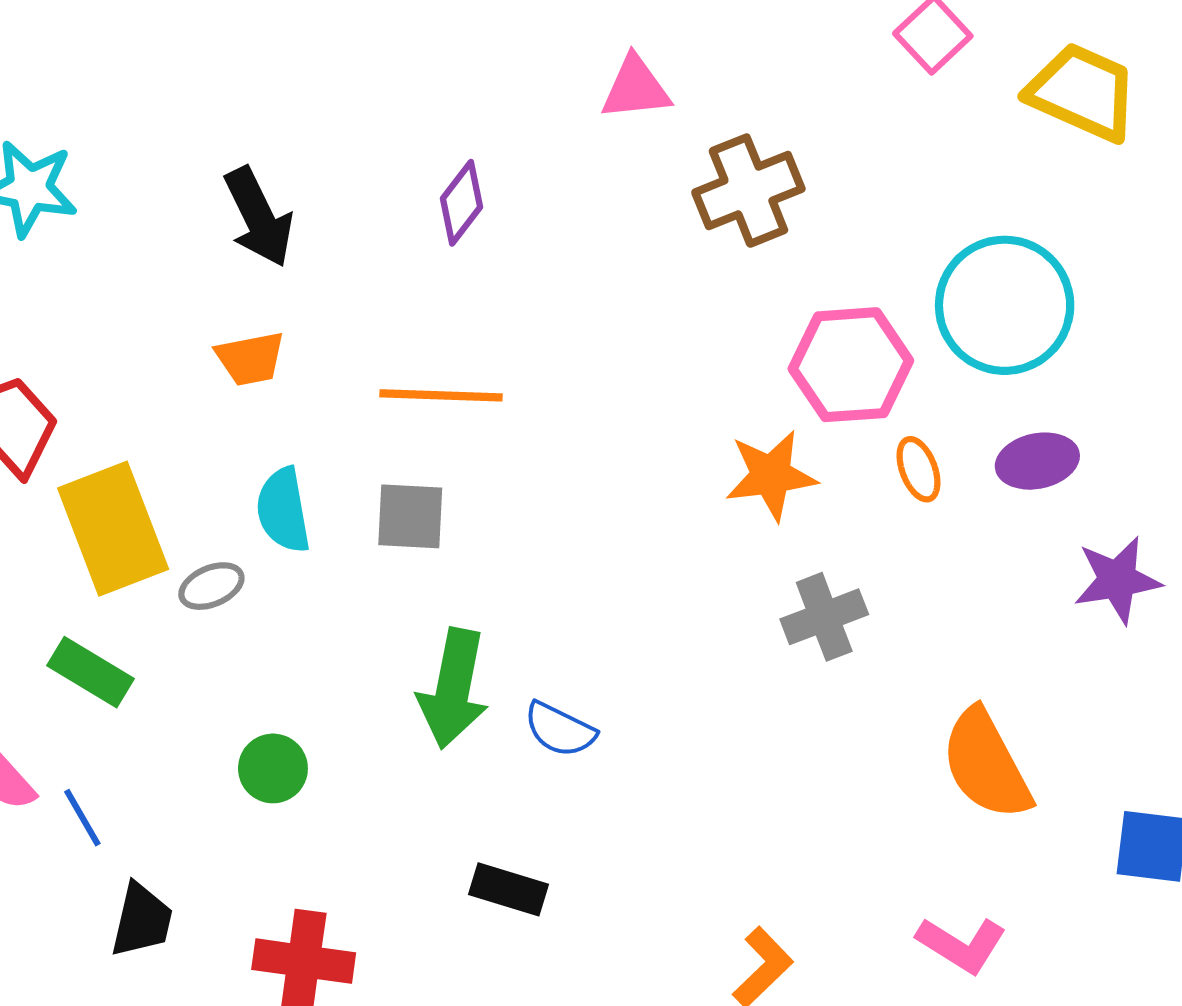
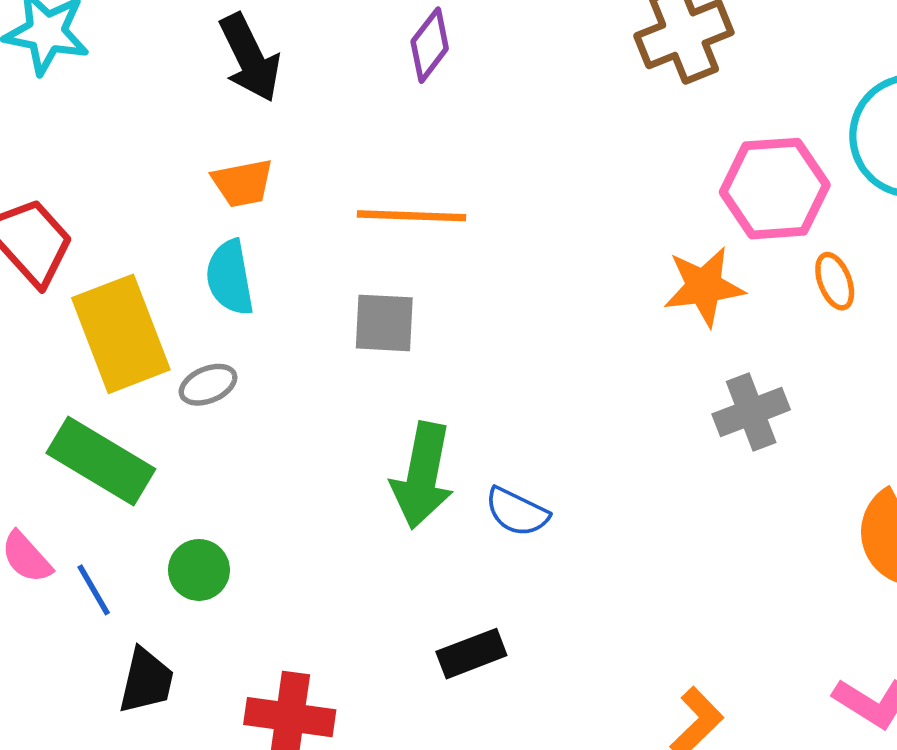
cyan semicircle: (283, 510) -> (230, 278), moved
green rectangle: (91, 672) -> (101, 461), size x1.4
green circle: (273, 768) -> (199, 570), moved
black rectangle: (509, 889) -> (471, 654), turned -38

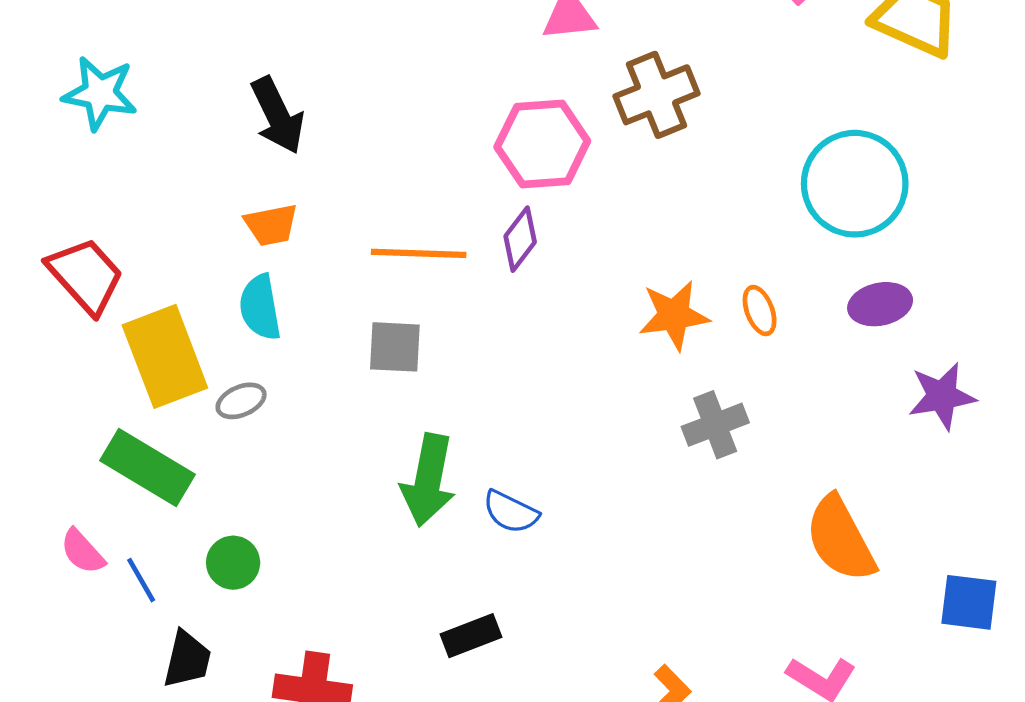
purple diamond: (430, 45) -> (520, 239), moved
pink hexagon: (775, 189) -> (542, 144), moved
orange ellipse: (835, 281) -> (760, 311), moved

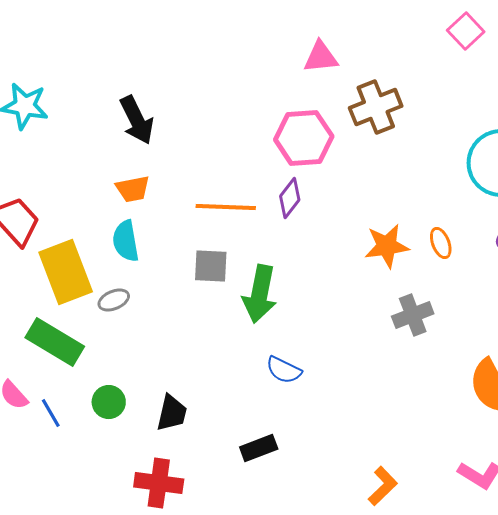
green arrow: (428, 480) -> (260, 294), moved
black trapezoid: (187, 659) -> (172, 413), moved

